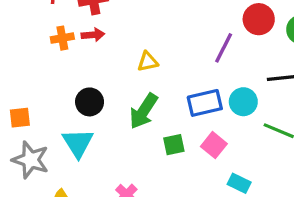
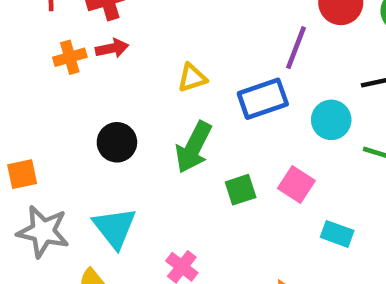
blue rectangle: (205, 103) -> (263, 99), moved
cyan triangle: (78, 143) -> (115, 228), moved

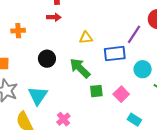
orange cross: (70, 57) -> (18, 31), moved
green arrow: (193, 147) -> (80, 68), turned 95

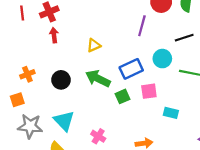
red arrow: (54, 17) -> (54, 35), turned -80
orange cross: (18, 31) -> (27, 74), moved
blue rectangle: (115, 54) -> (131, 69), moved
pink square: (121, 94) -> (149, 91), turned -35

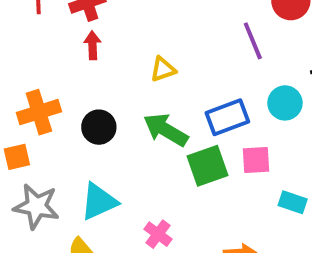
purple line: (142, 26) -> (253, 41), turned -42
orange cross: (27, 74) -> (39, 112), size x1.5
green square: (122, 96) -> (208, 166), size x1.5
cyan triangle: (64, 121) -> (99, 202), turned 45

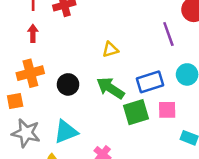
red arrow: (93, 45) -> (33, 33), moved

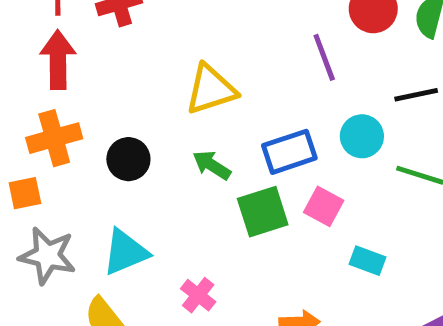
red arrow: (33, 33) -> (58, 60), size x1.6
yellow triangle: (110, 50) -> (211, 89), size x1.6
green arrow: (110, 88) -> (212, 165), size x0.7
pink square: (167, 110) -> (324, 206), turned 30

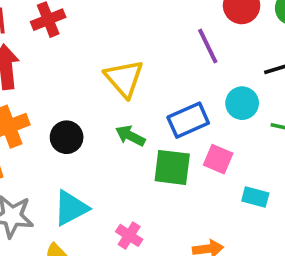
yellow triangle: (211, 89) -> (124, 78), turned -48
green square: (263, 212) -> (172, 167), turned 30

